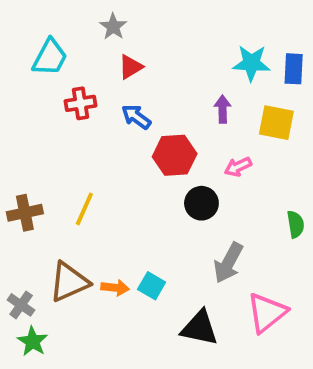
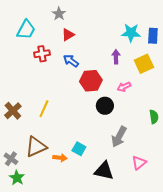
yellow square: (276, 123) -> (144, 64), turned -36
brown cross: (25, 213) -> (13, 111), turned -30
orange arrow: (115, 288) -> (60, 158), moved
pink triangle: (267, 313) -> (139, 163), size x0.7

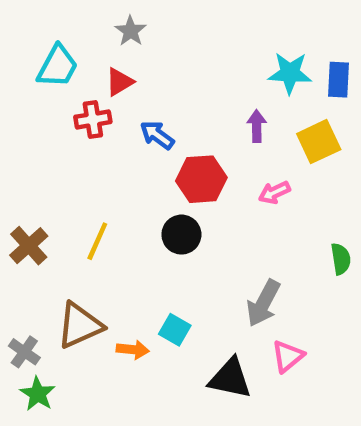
red triangle: (68, 35) -> (119, 82), moved
black circle: (105, 106) -> (181, 235), moved
pink triangle: (139, 163) -> (288, 356), moved

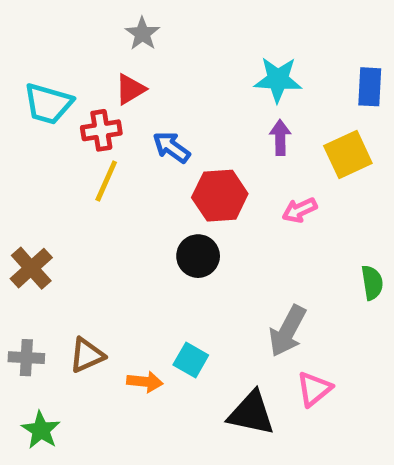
cyan trapezoid: (58, 66) -> (48, 104), moved, turned 78
cyan star: (290, 73) -> (278, 80), moved
yellow line: (97, 241) -> (106, 181), moved
brown triangle: (80, 325) -> (87, 355), size x0.7
gray cross: (24, 352) -> (26, 358), moved, turned -32

